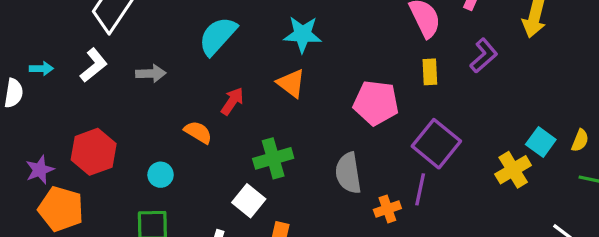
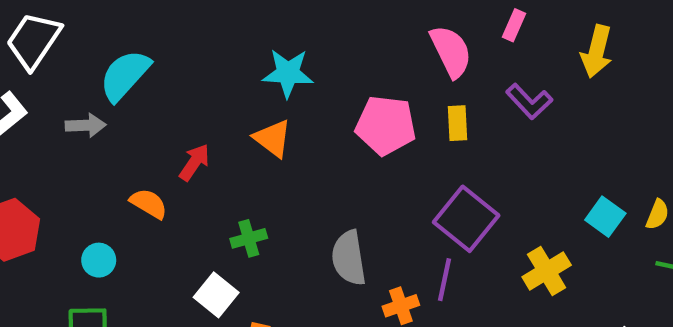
cyan semicircle: (218, 36) -> (125, 75), moved
purple L-shape: (484, 56) -> (529, 101), turned 88
pink pentagon: (376, 103) -> (386, 125), moved
green cross: (273, 158) -> (249, 238), size x0.7
yellow cross: (513, 170) -> (547, 271), moved

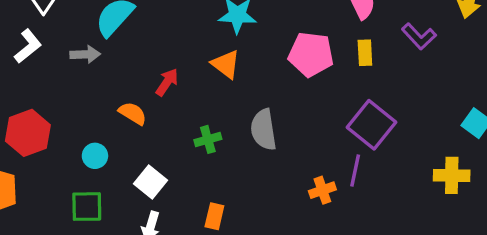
gray semicircle: (349, 258) -> (263, 130), moved
yellow cross: (547, 271) -> (452, 175), moved, turned 32
white square: (216, 295) -> (151, 182), moved

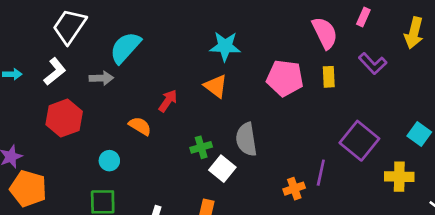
purple square: (371, 125) -> (359, 141), moved
red hexagon: (28, 133) -> (64, 118), moved
white square: (151, 182) -> (222, 169), moved

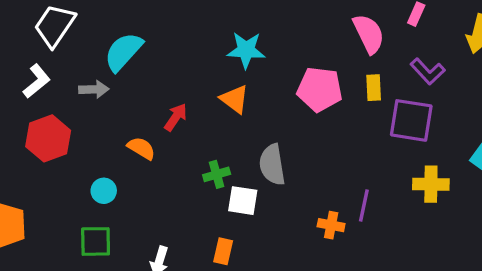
purple square: (359, 141) -> (411, 120), moved, turned -30
white square: (222, 169) -> (243, 201), turned -30
yellow cross: (399, 177) -> (431, 184), moved
orange cross: (294, 189) -> (331, 225), turned 30

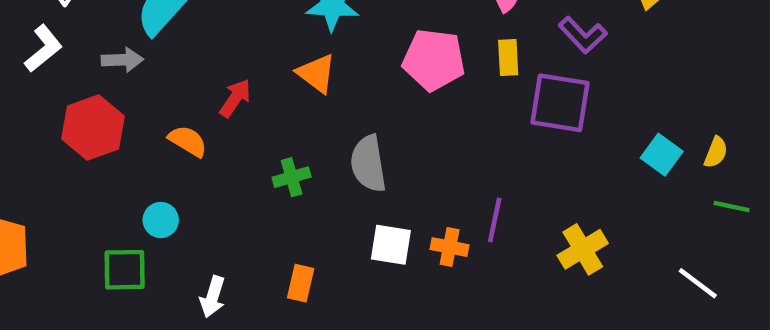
red hexagon: (48, 138) -> (93, 128), moved
yellow cross: (431, 184) -> (583, 249), moved, turned -32
cyan circle: (104, 191) -> (161, 220), moved
white square: (243, 201) -> (391, 245), moved

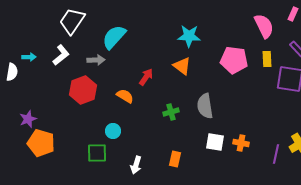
purple line: (495, 220) -> (276, 154), moved

